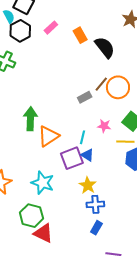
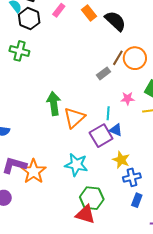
green hexagon: (31, 216) -> (92, 198), moved

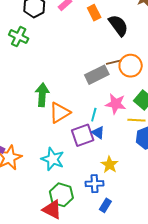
brown line: (118, 58) -> (114, 62), turned 35
gray rectangle: (104, 73) -> (97, 75), size x1.6
pink star: (128, 98) -> (116, 104), size x1.5
yellow star: (121, 160) -> (110, 165), moved
blue cross: (132, 177) -> (94, 184), moved

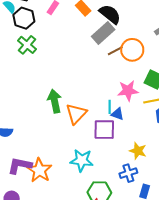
green cross: (19, 37) -> (27, 45), moved, turned 30
gray rectangle: (97, 75) -> (103, 33), moved
blue triangle: (98, 133) -> (118, 114), moved
purple square: (83, 135) -> (104, 130), turned 35

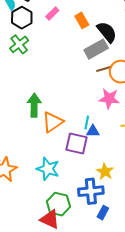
pink star: (128, 91) -> (109, 99), moved
blue triangle: (118, 114) -> (93, 131), turned -32
blue cross: (128, 173) -> (91, 191), size x1.4

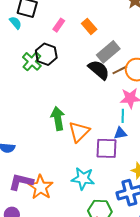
black hexagon: (22, 18) -> (46, 54), moved
black semicircle: (107, 32) -> (99, 70), moved
cyan line: (87, 122) -> (123, 116), moved

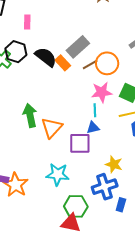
pink rectangle: (59, 25) -> (27, 22), turned -32
orange rectangle: (89, 26) -> (63, 63), moved
black semicircle: (99, 70) -> (46, 57), moved

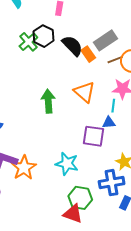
orange triangle: (52, 128) -> (84, 92), moved, turned -40

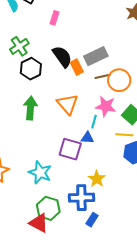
black hexagon: (44, 36) -> (31, 69), moved

